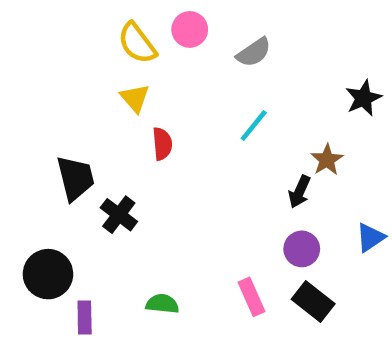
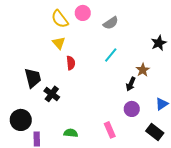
black rectangle: (313, 302) -> (155, 132), moved

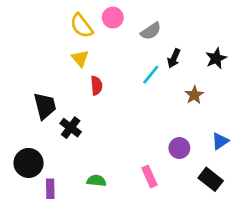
black arrow: (131, 84) -> (174, 58), moved

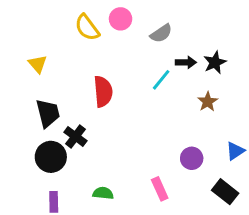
yellow triangle: (80, 58) -> (38, 64), moved
black arrow: (174, 58) -> (186, 62), turned -114
black star: (216, 58) -> (215, 62), moved
red semicircle: (96, 86) -> (103, 91), size x1.5
black circle: (29, 163) -> (51, 157), moved

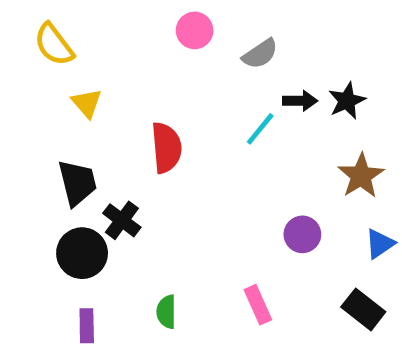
yellow semicircle: (87, 28) -> (54, 44), moved
yellow triangle: (38, 64) -> (87, 103), moved
brown star: (208, 102) -> (361, 176), moved, size x1.4
purple circle: (192, 158) -> (302, 234), moved
green semicircle: (103, 193) -> (166, 312), turned -96

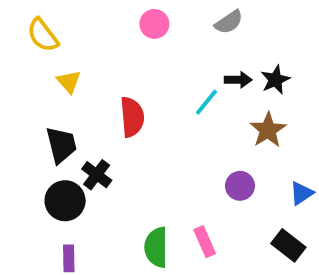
gray semicircle: (260, 54) -> (229, 22), moved
brown star: (361, 176) -> (268, 130), moved
green semicircle: (166, 312) -> (156, 247), moved, size x1.5

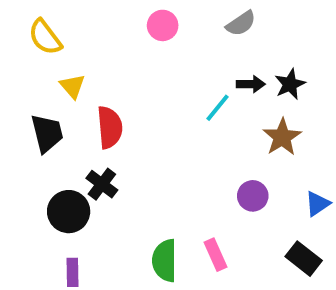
red semicircle: (132, 117) -> (110, 127), moved
black trapezoid: (61, 145) -> (47, 133), moved

